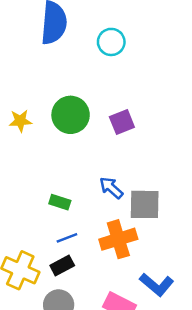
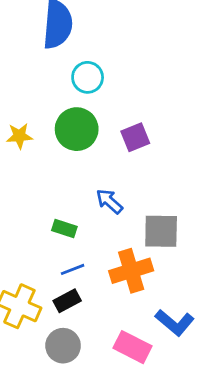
cyan circle: (111, 42) -> (88, 77), moved
blue arrow: (111, 188) -> (109, 201), moved

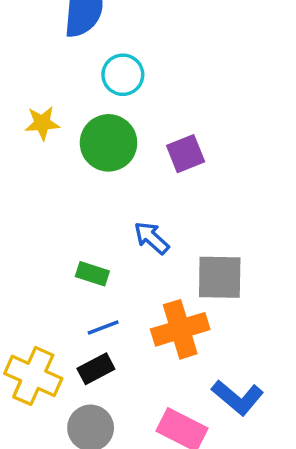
yellow star: (19, 136) -> (42, 123), moved

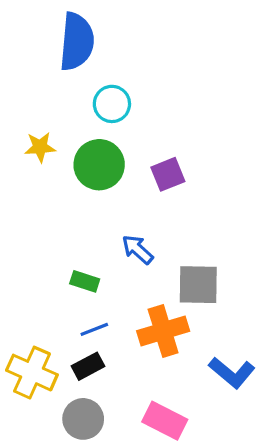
blue L-shape: (238, 397) -> (232, 373), moved

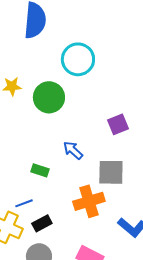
cyan circle: (112, 104) -> (78, 59), moved, size x1.4
purple square: (168, 174) -> (118, 124), moved
blue line: (94, 329) -> (24, 203), moved

